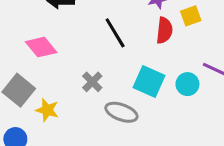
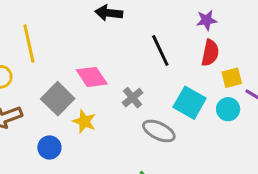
yellow square: (191, 16) -> (232, 78), moved
pink diamond: (41, 47) -> (92, 77), moved

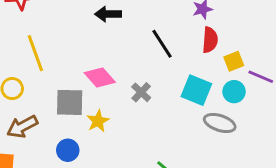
gray square: (58, 99) -> (70, 102), turned -36
yellow star: (84, 121) -> (98, 121), turned 30
gray ellipse: (159, 131) -> (220, 123), moved

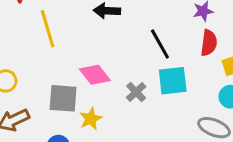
yellow line: (35, 53) -> (48, 29), moved
cyan square: (196, 90) -> (173, 81), moved, turned -32

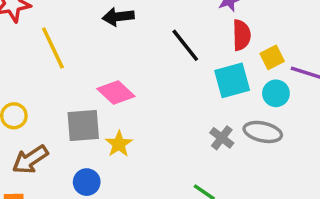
cyan square: (173, 81) -> (232, 80), moved
gray cross: (136, 92) -> (222, 138), moved

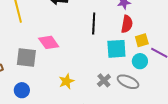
black line: (185, 45) -> (94, 23), turned 30
yellow star: (119, 144) -> (66, 81), moved

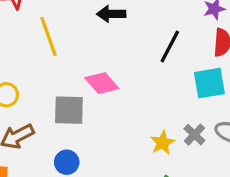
black line: (94, 23) -> (170, 47), turned 30
yellow star: (66, 81) -> (162, 143), moved

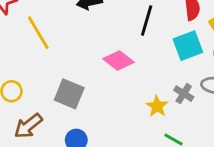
pink diamond: (102, 83) -> (118, 61), moved
gray square: (69, 110) -> (69, 94), turned 32

